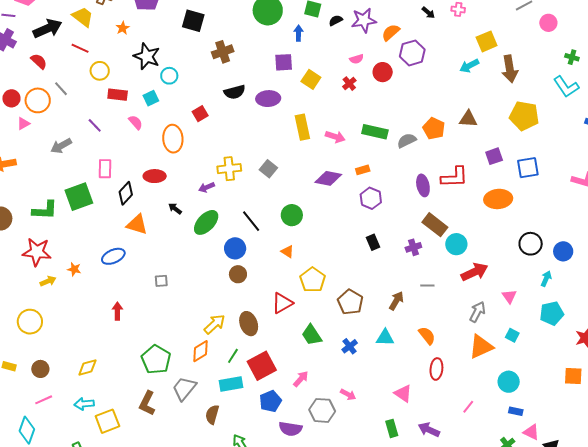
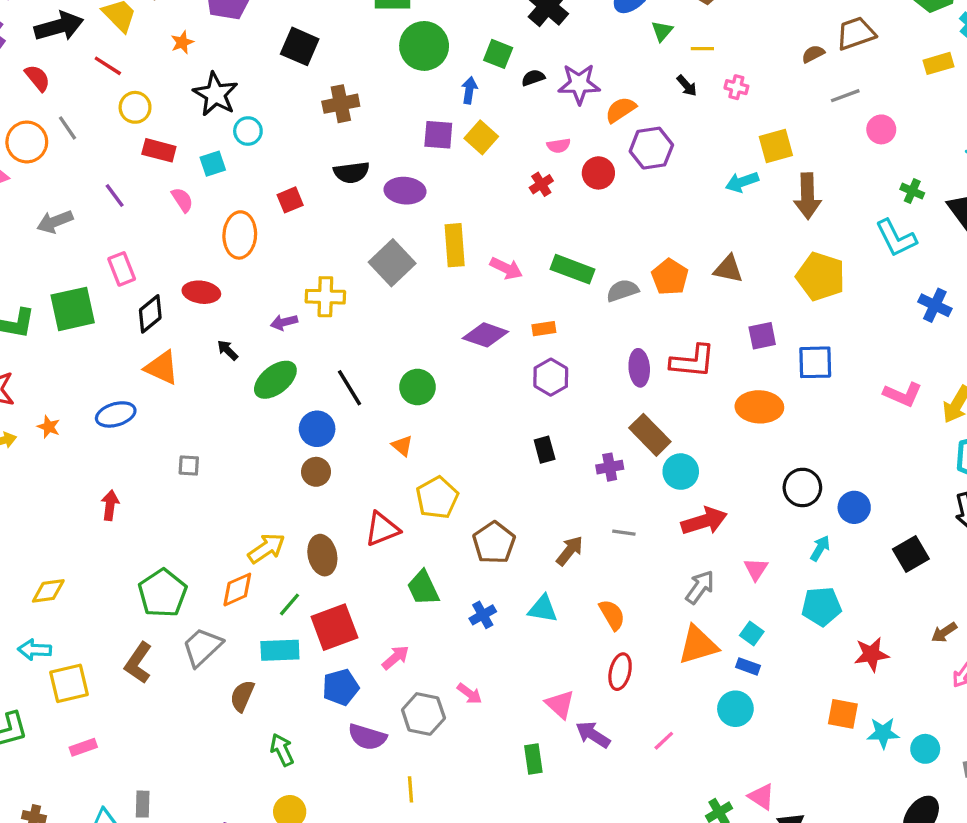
yellow square: (311, 79) -> (481, 137), moved
pink rectangle: (105, 169) -> (122, 269), turned -30
gray square: (268, 169) -> (392, 263), moved, size x1.5
blue rectangle: (516, 411) -> (748, 666), moved
purple arrow: (429, 430) -> (593, 735), moved

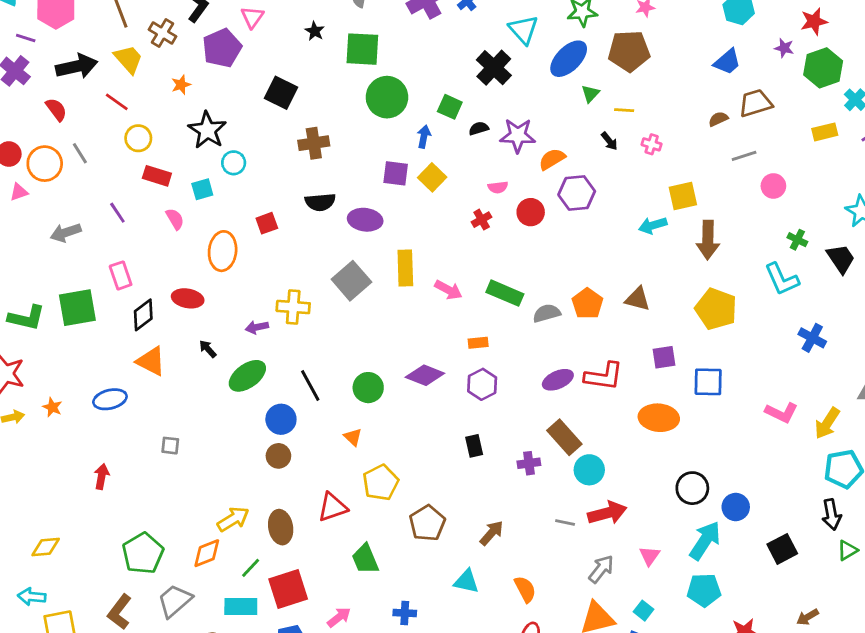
purple diamond: (485, 335) -> (425, 375), moved
purple ellipse: (639, 368) -> (558, 380), turned 68
gray line: (624, 533) -> (565, 523), moved
cyan arrow: (820, 548) -> (705, 541), size x1.8
blue cross: (483, 615) -> (405, 613), moved, turned 30

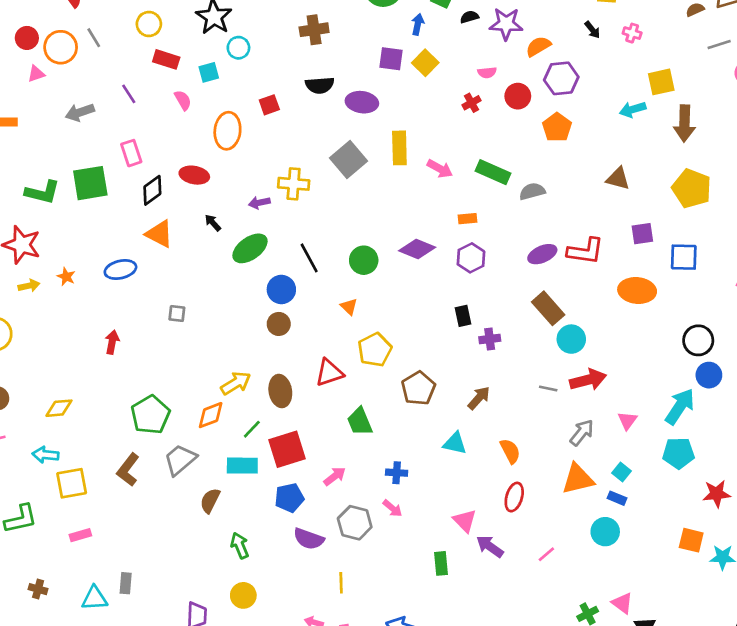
orange pentagon: (587, 303) -> (557, 127), moved
purple cross: (529, 463) -> (490, 339), moved
black circle: (692, 488) -> (698, 340), moved

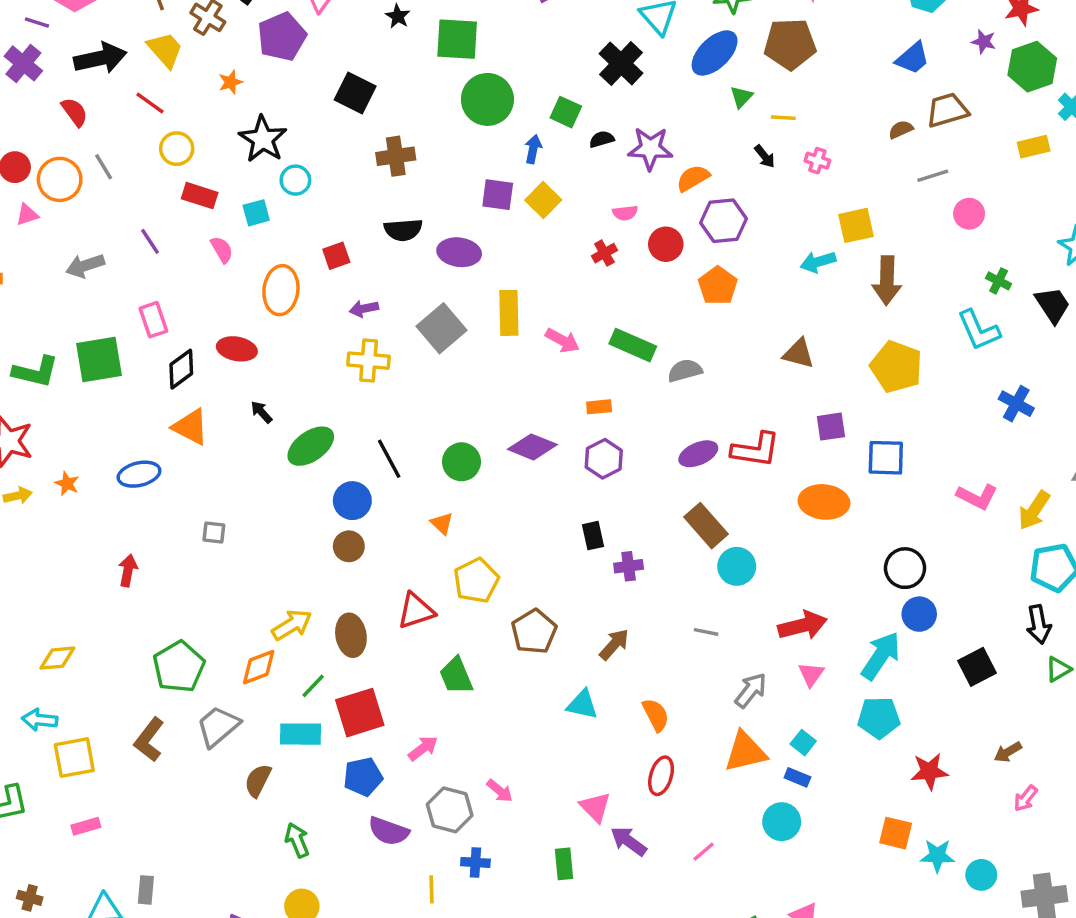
purple arrow: (259, 203) -> (364, 309), moved
red arrow: (588, 380) -> (803, 625), moved
blue cross: (397, 473) -> (475, 862), moved

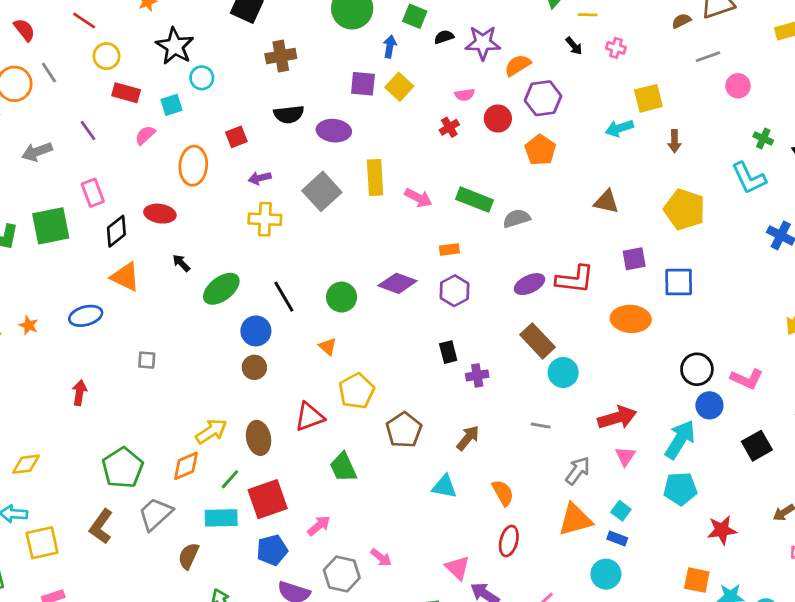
pink semicircle: (222, 250) -> (145, 135), turned -100
brown arrow: (887, 280) -> (675, 141), size x0.6
pink L-shape: (977, 497) -> (747, 379), moved

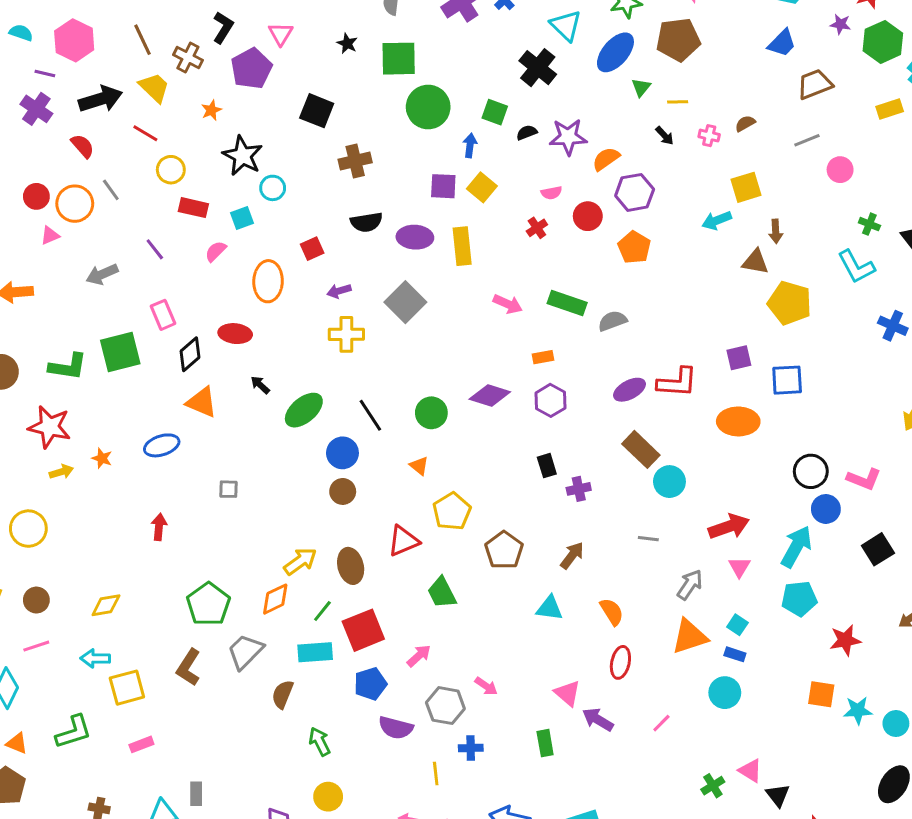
brown semicircle: (681, 21) -> (745, 123), moved
yellow rectangle: (375, 177) -> (462, 246), moved
brown triangle: (606, 202) -> (755, 262), moved

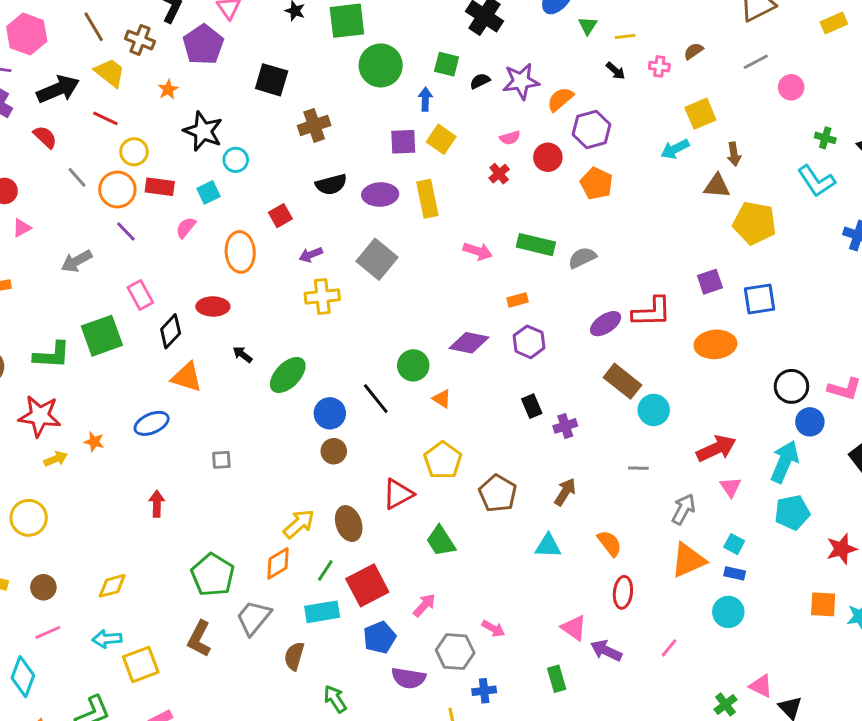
orange circle: (75, 204) -> (117, 190), moved
black line: (370, 415) -> (376, 399), moved
orange triangle: (419, 466) -> (442, 399), moved

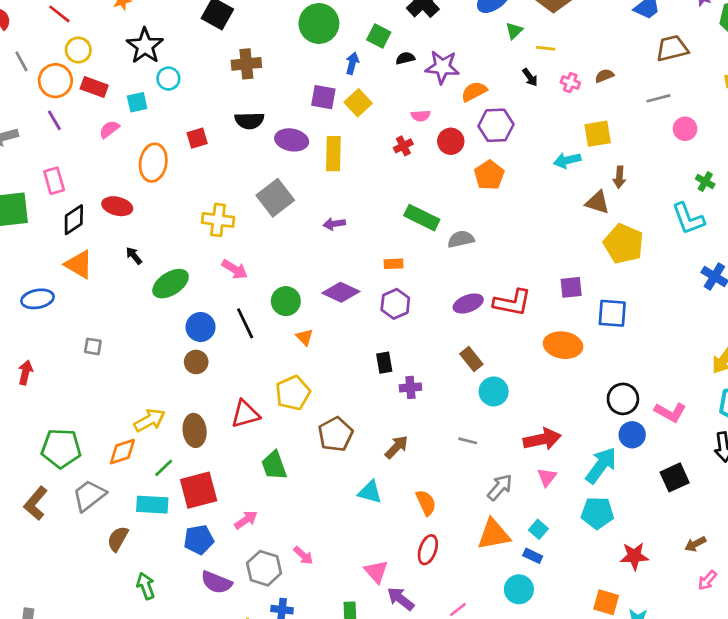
pink arrow: (478, 251) -> (235, 269), moved
purple arrow: (311, 255) -> (334, 224), moved
brown rectangle: (622, 381) -> (471, 359), size x0.7
green pentagon: (213, 575) -> (61, 448), turned 30

